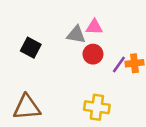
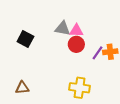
pink triangle: (94, 27) -> (76, 31), moved
brown triangle: (27, 107) -> (22, 88), size x0.6

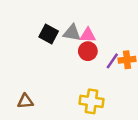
black square: (25, 39) -> (49, 34), moved

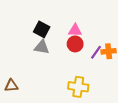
gray triangle: (72, 33) -> (42, 47), moved
brown triangle: (25, 101) -> (11, 86), moved

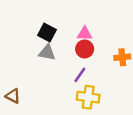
purple line: (96, 52) -> (80, 75), moved
brown triangle: (11, 86) -> (13, 96), turned 32

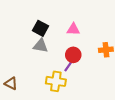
red circle: (85, 49) -> (73, 55), moved
yellow cross: (88, 97) -> (56, 81), moved

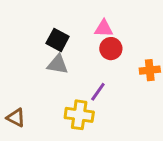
pink triangle: (73, 29) -> (104, 28), moved
red circle: (73, 55) -> (111, 49), moved

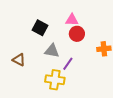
gray triangle: (58, 64) -> (52, 51), moved
brown triangle: (16, 118) -> (19, 60), moved

